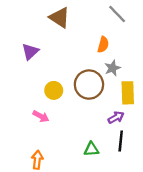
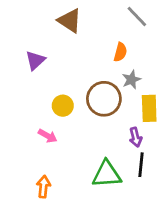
purple arrow: (116, 117) -> (135, 137), turned 105
green triangle: (91, 149) -> (107, 174), size x1.6

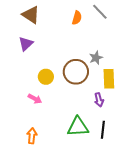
brown triangle: (70, 21) -> (31, 15), moved
orange semicircle: (120, 52) -> (77, 18), moved
black line: (141, 165) -> (103, 130), moved

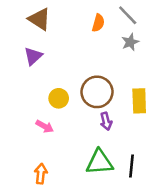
gray star: (96, 58) -> (130, 42), moved
purple arrow: (99, 100) -> (106, 121), moved

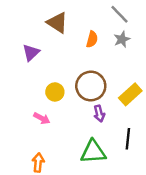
brown triangle: (39, 19) -> (57, 23), moved
orange semicircle: (98, 23) -> (92, 39), moved
yellow rectangle: (139, 101) -> (130, 94), turned 50
black line: (132, 166) -> (128, 139), moved

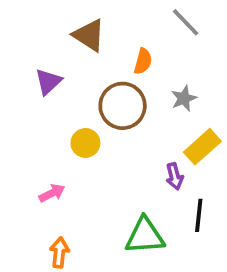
gray star: (122, 39) -> (184, 98), moved
brown circle: (91, 86) -> (123, 106), moved
purple arrow: (99, 114) -> (175, 176), moved
pink arrow: (42, 118) -> (52, 193), moved, turned -56

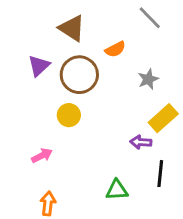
orange semicircle: (143, 61) -> (115, 49), turned 48
brown circle: (123, 106) -> (79, 75), moved
purple arrow: (175, 176) -> (141, 142), turned 108
green triangle: (145, 236) -> (117, 190), size x0.7

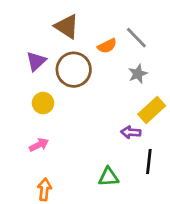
gray line: (150, 18) -> (136, 38), moved
yellow circle: (69, 115) -> (43, 103), moved

